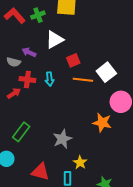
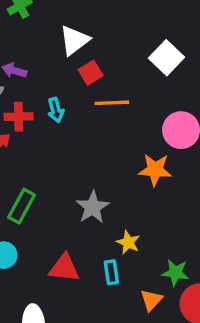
white triangle: (55, 40) -> (74, 40), moved
white square: (106, 72) -> (166, 58), moved

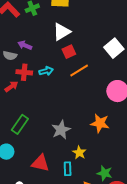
orange line: (112, 103) -> (79, 71), turned -36
cyan arrow: (56, 110) -> (46, 71), turned -96
orange star: (155, 170) -> (100, 123), moved

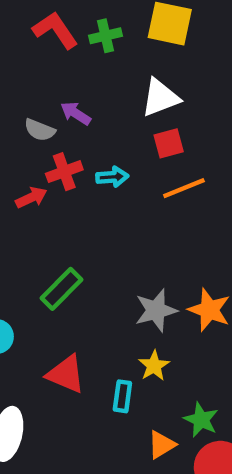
red cross: (24, 72) -> (64, 172), turned -35
green rectangle: (20, 124) -> (61, 289), moved
gray star: (61, 130) -> (156, 310), moved

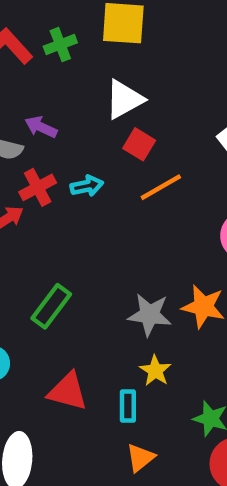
red square: (169, 143) -> (139, 144), turned -36
gray star: (156, 310) -> (150, 315), turned 30
orange triangle: (162, 445) -> (140, 458), moved

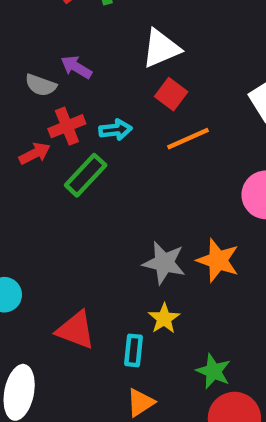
green rectangle: (51, 306) -> (86, 175), moved

